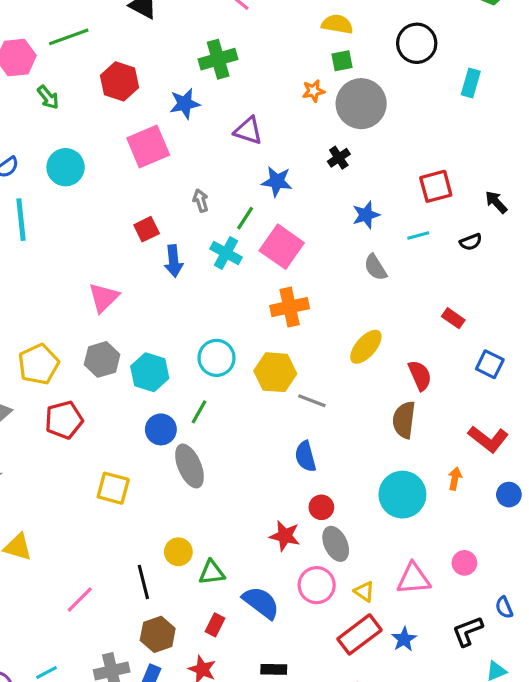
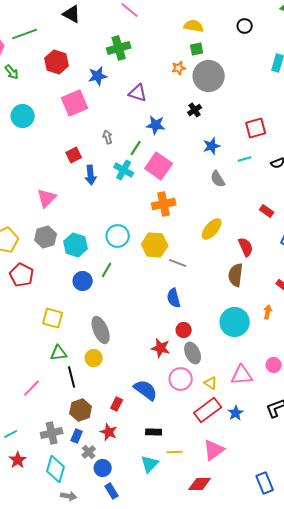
black circle: (417, 43) -> (245, 26), moved, size x0.6
red pentagon: (64, 420) -> (22, 275), turned -30
gray ellipse: (189, 466) -> (101, 330), moved
green triangle: (212, 572) -> (59, 353), moved

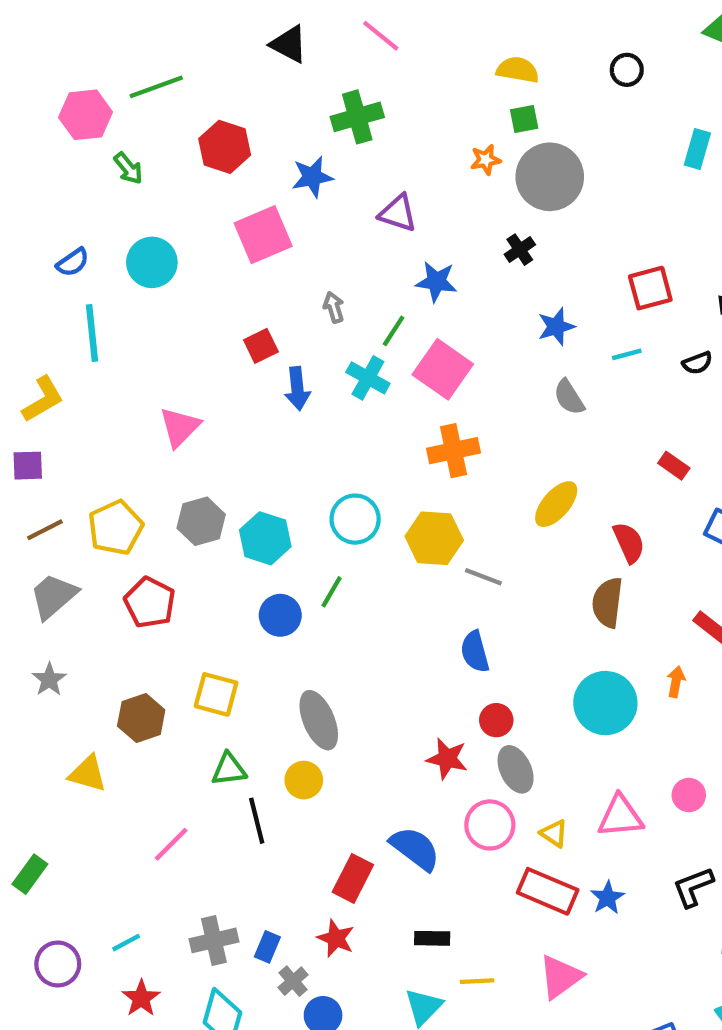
black triangle: (72, 14) -> (289, 44), moved
pink triangle: (47, 198) -> (180, 427), moved
red rectangle: (117, 404) -> (353, 878), size x1.5
brown hexagon: (81, 410) -> (141, 718), moved
red rectangle: (208, 410) -> (548, 891), turned 60

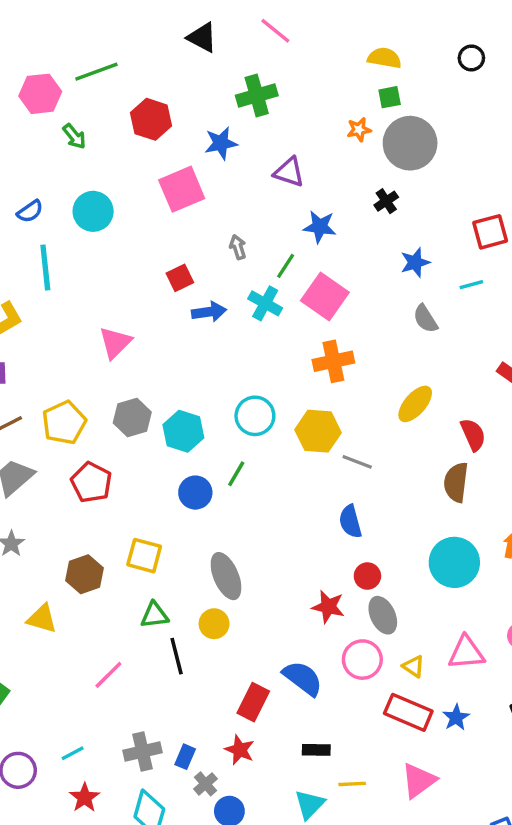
blue arrow: (297, 389) -> (209, 312), turned -92

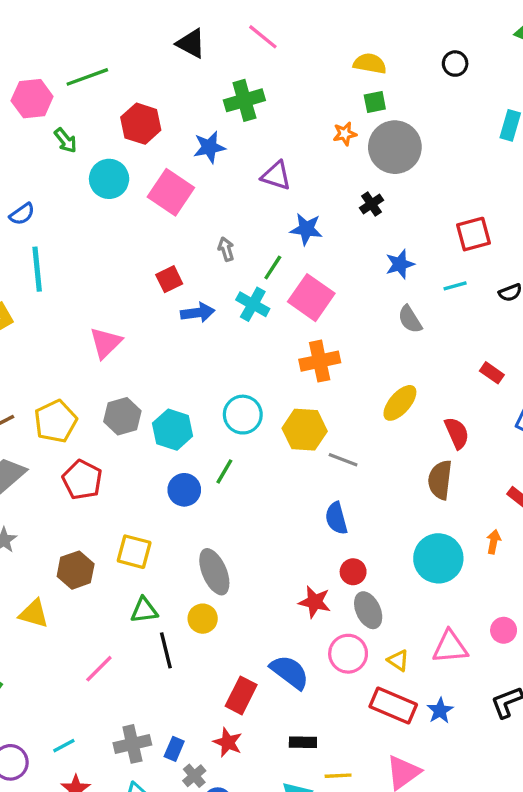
pink square: (182, 189) -> (171, 192), turned -33
cyan circle: (93, 211) -> (109, 179), moved

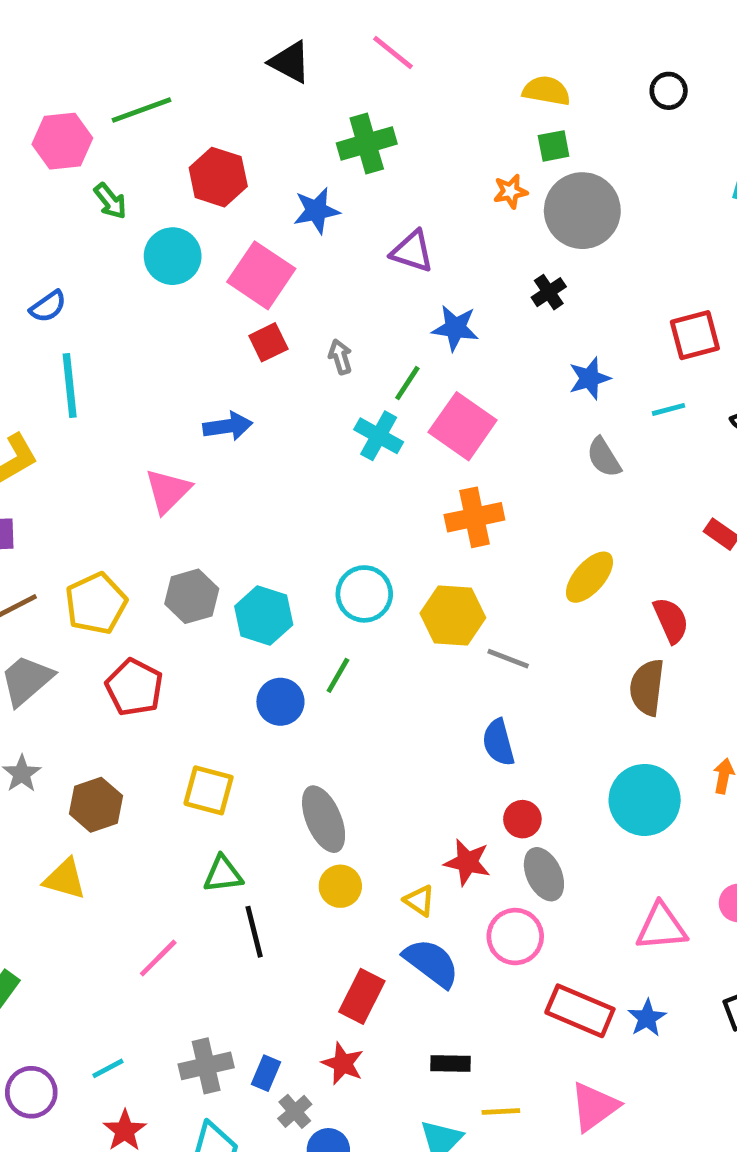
red square: (169, 279) -> (268, 342), moved
blue arrow: (198, 313) -> (228, 426), moved
brown hexagon: (76, 570) -> (96, 805), moved
yellow circle: (203, 619) -> (340, 886), moved
yellow triangle: (398, 660) -> (419, 901), moved

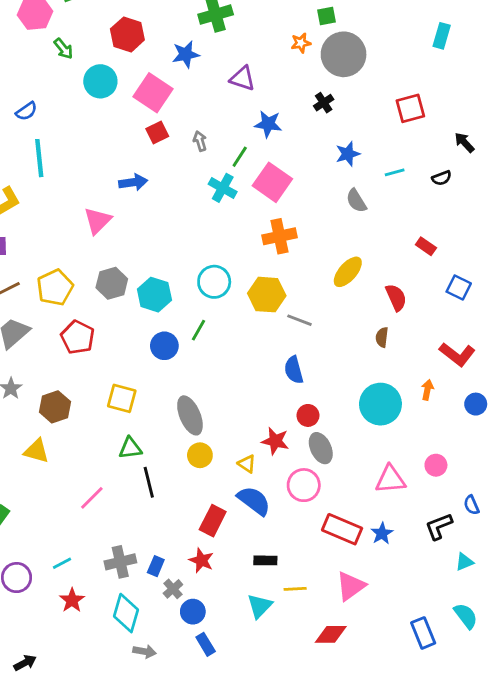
red square: (695, 335) -> (410, 108), moved
brown semicircle: (647, 687) -> (382, 337), size x0.6

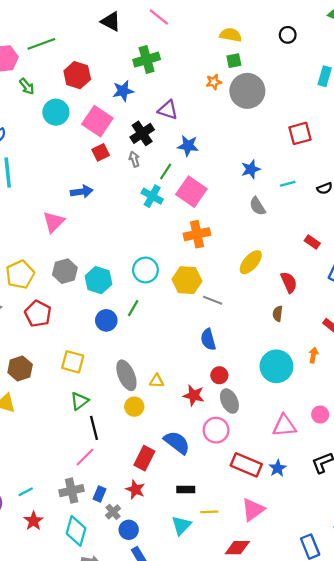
black cross: (324, 103) -> (142, 133), moved, size x1.5
green triangle: (130, 448) -> (79, 401), turned -30
yellow triangle: (247, 464) -> (157, 381), moved, turned -32
pink line: (92, 498) -> (85, 457), moved

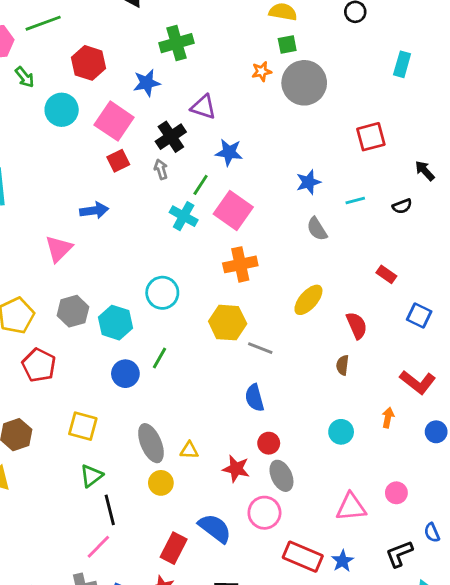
cyan circle: (145, 270) -> (162, 293), moved
cyan circle: (276, 366) -> (341, 432), size x0.6

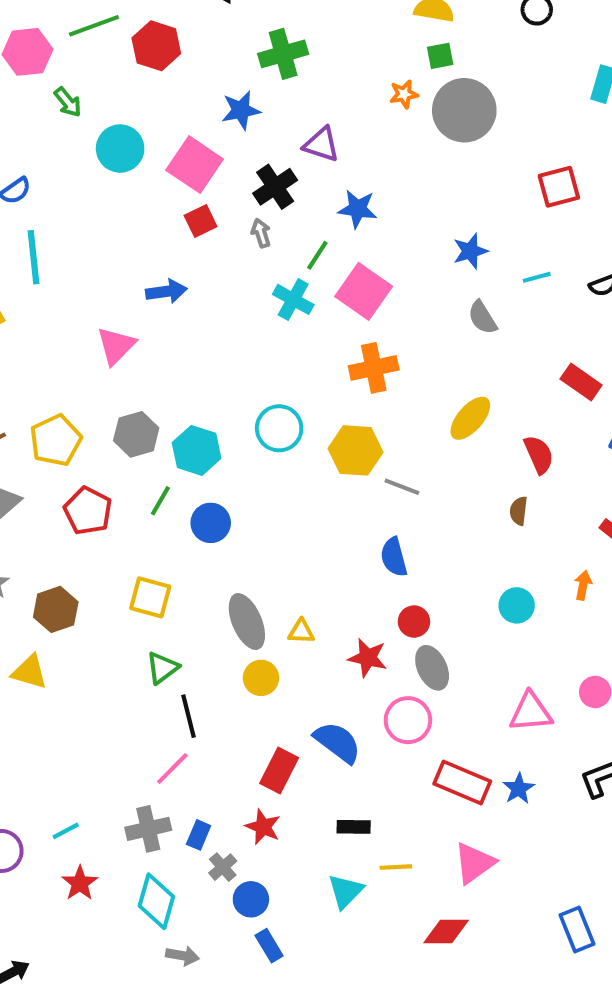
red hexagon: (89, 63) -> (156, 46), moved
red rectangle: (386, 274) -> (581, 382), size x1.4
cyan circle: (162, 293) -> (279, 428), moved
green line: (159, 358) -> (160, 501), moved

